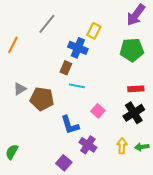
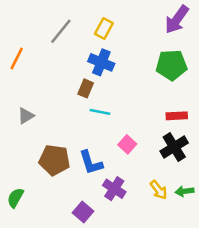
yellow rectangle: (94, 31) -> (104, 29), moved
brown pentagon: (42, 99) -> (54, 160), moved
yellow arrow: (122, 146) -> (159, 190), turned 140

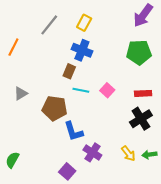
pink square: (127, 144) -> (107, 90), moved
brown pentagon: (54, 160) -> (55, 108), moved

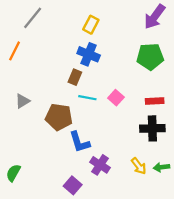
gray line: (49, 25) -> (33, 18), moved
black cross: (141, 119) -> (152, 128), turned 30

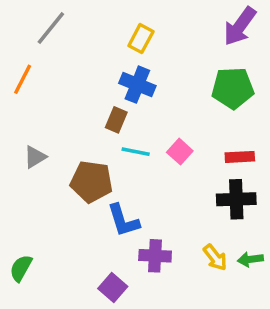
purple cross: (100, 165) -> (155, 256), turned -30

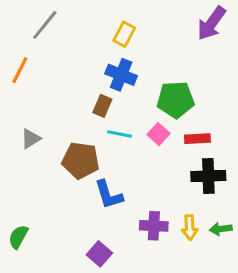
green pentagon: (233, 88) -> (176, 100), moved
red rectangle: (240, 157) -> (197, 139), moved
purple cross: (155, 256) -> (154, 226), moved
yellow arrow: (215, 258) -> (190, 227), turned 35

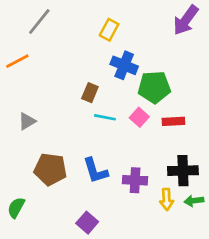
orange line: (20, 70) -> (17, 61), turned 35
blue cross: (121, 75) -> (124, 65), moved
brown pentagon: (81, 160) -> (50, 169), moved
black cross: (208, 176) -> (183, 171), moved
purple cross: (154, 226) -> (135, 180), moved

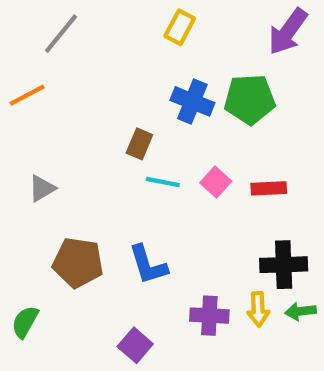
yellow rectangle: (109, 30) -> (180, 27), moved
green pentagon: (154, 87) -> (250, 99), moved
purple cross: (135, 180) -> (209, 316), moved

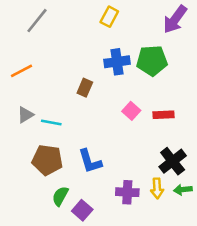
orange line: (27, 95) -> (22, 71), moved
blue cross: (192, 101) -> (117, 62), turned -30
cyan line: (163, 182) -> (51, 122), moved
black cross: (284, 265) -> (173, 161), turned -36
green semicircle: (25, 322) -> (60, 196), moved

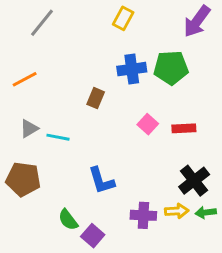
brown pentagon: (47, 160) -> (23, 179), moved
yellow arrow: (157, 188) -> (177, 211), turned -90
green semicircle: (60, 196) -> (68, 220), turned -66

